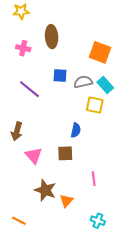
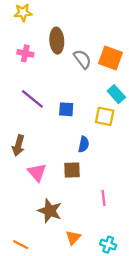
blue square: (60, 76) -> (66, 109), moved
gray semicircle: (83, 82) -> (82, 59), moved, turned 66
orange triangle: (66, 201) -> (73, 238), moved

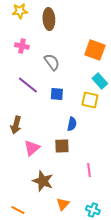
brown ellipse: (57, 41) -> (49, 19), moved
gray semicircle: (82, 59) -> (52, 62), moved
pink triangle: (37, 172) -> (32, 148), turned 30

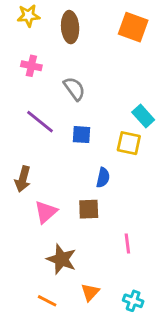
orange square: (95, 50) -> (133, 27), moved
orange line: (18, 210) -> (47, 301), moved

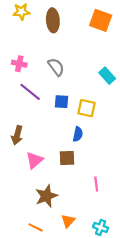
pink cross: (31, 66) -> (19, 64), moved
cyan rectangle: (143, 116) -> (107, 76), moved
yellow square: (129, 143) -> (86, 108), moved
brown star: (61, 259) -> (46, 196), turned 30

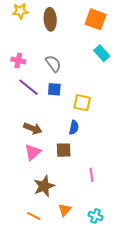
cyan rectangle: (107, 76) -> (102, 53), moved
blue square: (62, 102) -> (54, 89), moved
brown arrow: (17, 135) -> (33, 128), moved, turned -84

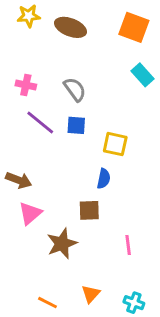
brown ellipse: (50, 19) -> (71, 27), turned -65
brown arrow: (33, 128) -> (19, 180), moved
pink triangle: (33, 152) -> (30, 213), moved
brown star: (44, 186) -> (62, 244), moved

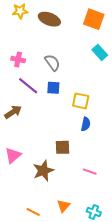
blue semicircle: (104, 179) -> (86, 124), moved
brown arrow: (19, 180) -> (13, 112), moved, turned -54
pink triangle: (30, 213) -> (13, 155), moved
pink line: (128, 245) -> (90, 172), turned -64

